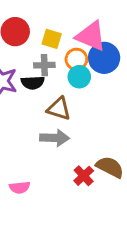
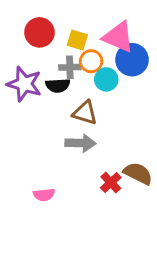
orange circle: (76, 59) -> (91, 61), moved

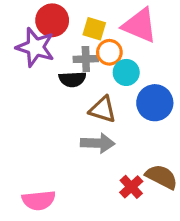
blue circle: (132, 60) -> (155, 103), moved
purple star: (24, 84) -> (35, 47), moved
pink semicircle: (44, 195) -> (39, 200), moved, size x1.4

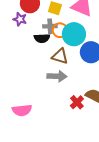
purple star: (35, 47) -> (20, 19), size x0.6
orange circle: (109, 52) -> (60, 30), moved
cyan circle: (126, 72) -> (74, 34), size x1.5

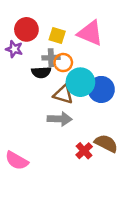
cyan circle: (74, 34) -> (80, 82), moved
pink semicircle: (22, 110) -> (17, 161), turned 36

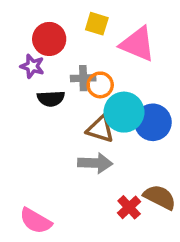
yellow square: (57, 36) -> (97, 24), moved
black semicircle: (41, 72) -> (51, 99), moved

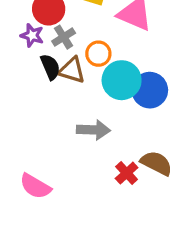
gray cross: (83, 78) -> (64, 37), moved, turned -30
black semicircle: (51, 99) -> (50, 67), turned -110
brown triangle: (100, 129) -> (72, 70), moved

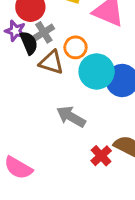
black semicircle: (50, 67) -> (29, 43), moved
gray arrow: (93, 130) -> (71, 117), turned -152

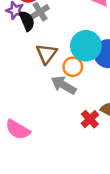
orange circle: (75, 47) -> (73, 67), moved
brown triangle: (51, 62) -> (47, 54), moved, turned 50

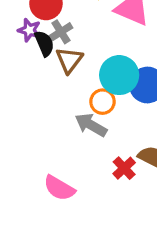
brown triangle: (47, 54) -> (69, 60), moved
pink semicircle: (18, 130) -> (59, 188), moved

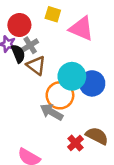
brown triangle: (69, 60) -> (36, 66), turned -30
orange circle: (103, 102) -> (60, 95), size x1.5

